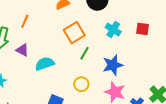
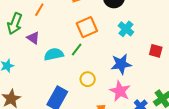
red square: (142, 29) -> (156, 51), moved
green line: (85, 53) -> (77, 50), moved

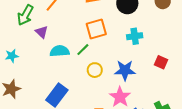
cyan cross: (126, 29) -> (135, 36), turned 35
yellow circle: (88, 79) -> (95, 70), moved

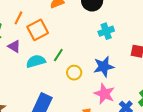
orange square: (96, 29) -> (38, 30), moved

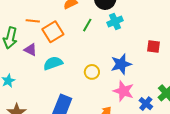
orange line: (18, 18) -> (33, 21), turned 72
cyan cross: (106, 31) -> (115, 22), moved
green line: (58, 55) -> (87, 25), moved

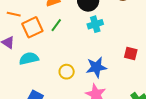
green line: (87, 25) -> (56, 25), moved

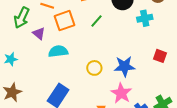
cyan cross: (95, 24) -> (145, 18), moved
green line: (56, 25) -> (97, 21), moved

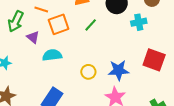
red square: (160, 56) -> (154, 60), size x1.6

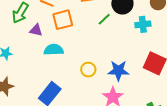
green line: (91, 25) -> (104, 19), moved
purple triangle: (33, 37) -> (36, 30), turned -32

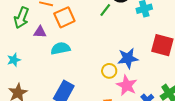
yellow circle: (88, 70) -> (109, 71), moved

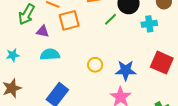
cyan semicircle: (60, 48) -> (50, 54), moved
yellow circle: (109, 71) -> (95, 65), moved

